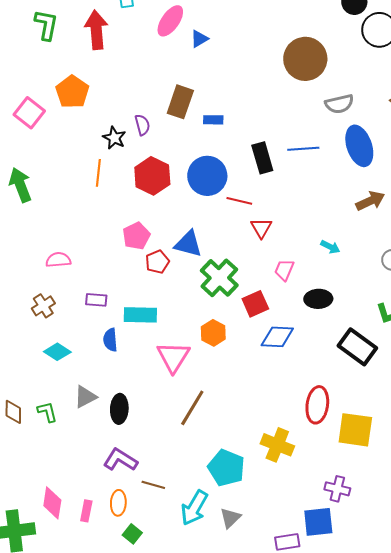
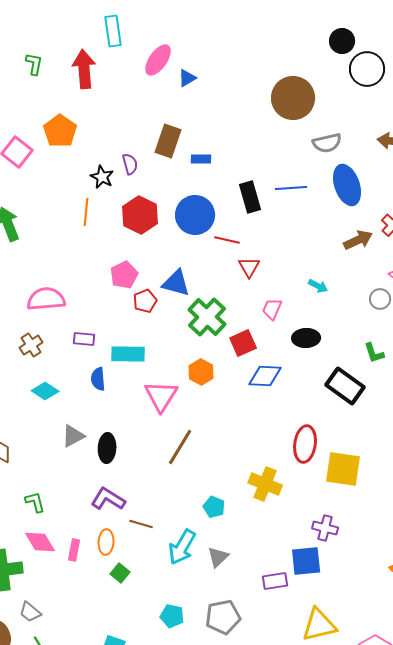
green L-shape: (46, 25) -> (34, 64), size x0.7
pink semicircle: (58, 260) -> (46, 299), size x1.5
green L-shape: (47, 412) -> (35, 502), moved
cyan pentagon: (226, 468) -> (214, 507), size x0.6
pink diamond: (52, 503) -> (40, 542), turned -40

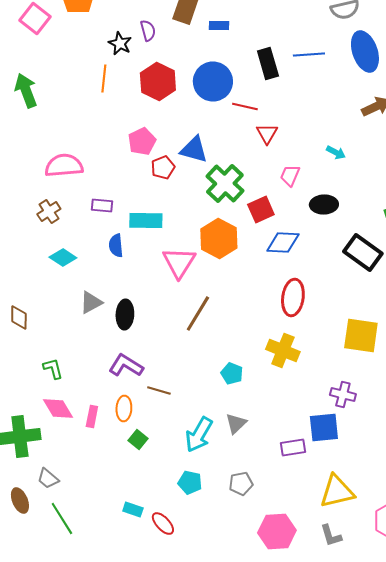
orange hexagon: (201, 372) -> (219, 238), size x1.5
red ellipse: (305, 444) -> (293, 298), moved
cyan arrow: (182, 547) -> (199, 434), moved
gray pentagon: (223, 617) -> (241, 484), size x0.7

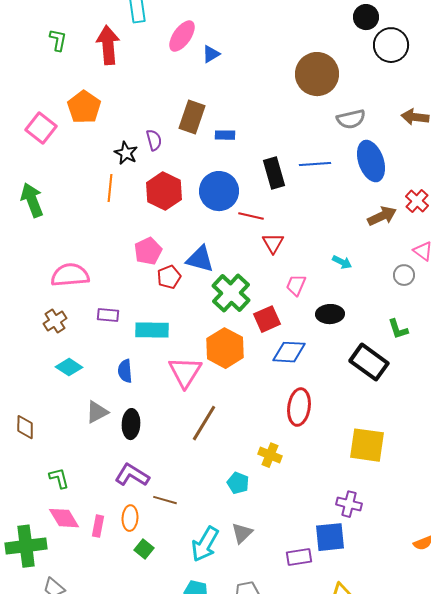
blue semicircle: (116, 246) -> (125, 371), moved
yellow cross: (283, 350) -> (270, 455), moved, size x0.7

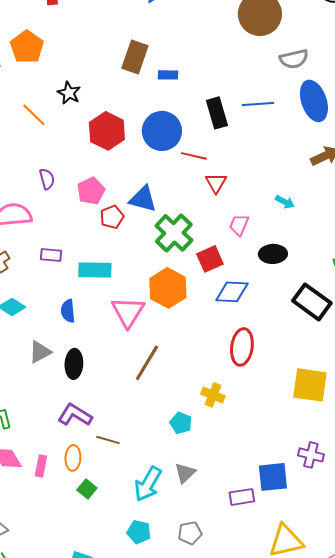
purple semicircle: (154, 140) -> (47, 179), moved
orange line: (110, 188) -> (34, 115), moved, turned -52
purple cross: (349, 504) -> (311, 455), moved

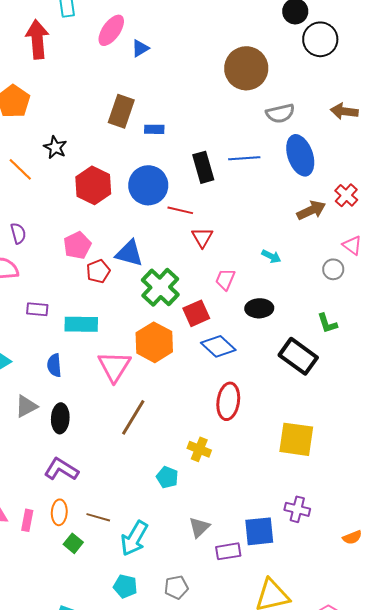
purple semicircle: (47, 179) -> (18, 233), moved
blue diamond: (232, 292) -> (218, 346), turned 40
brown line: (108, 440) -> (98, 517), moved
gray triangle: (185, 473) -> (199, 527), moved

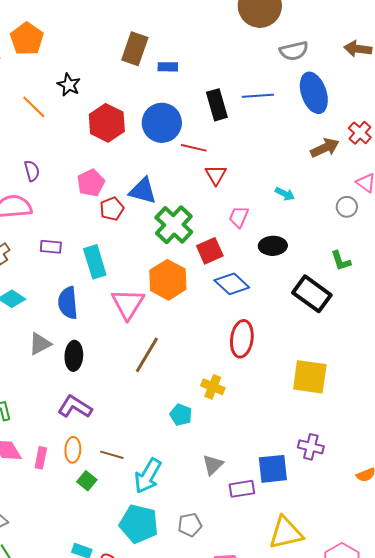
cyan rectangle: (81, 324) -> (95, 262), turned 72
blue semicircle: (54, 365) -> (68, 303), size x1.4
cyan pentagon: (125, 586) -> (139, 524), size x1.6

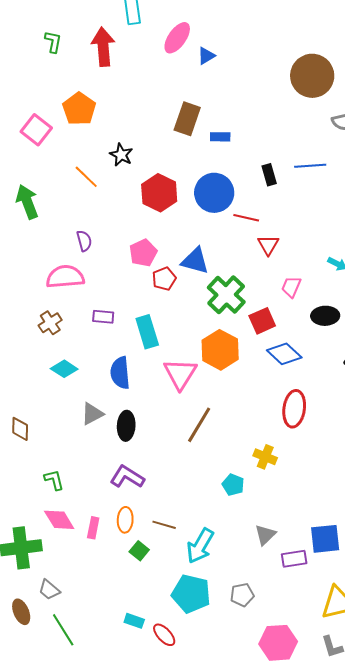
black rectangle: (217, 105) -> (269, 175), size x0.7

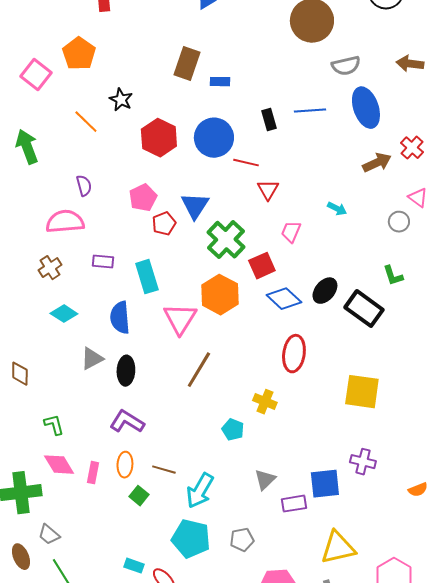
blue triangle: (195, 261) -> (195, 206), turned 48
black ellipse: (325, 316) -> (325, 291), moved, turned -48

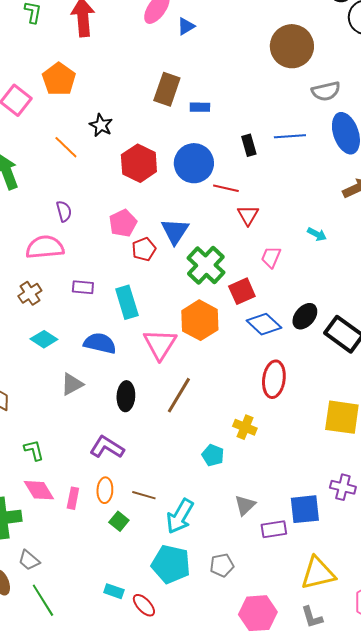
blue semicircle: (120, 318) -> (100, 343), turned 108
black ellipse: (126, 371) -> (126, 396), moved

